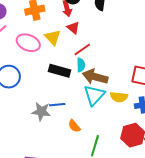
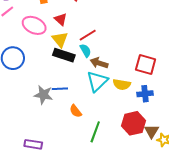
red triangle: (73, 28) -> (61, 19), moved
yellow triangle: (53, 37) -> (60, 39), moved
cyan semicircle: (81, 65) -> (85, 50), turned -32
brown arrow: (95, 77) -> (99, 63), size x0.7

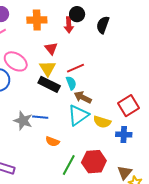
pink ellipse: (34, 25) -> (16, 61), moved
red square: (146, 64) -> (129, 106), turned 35
orange semicircle: (76, 111) -> (52, 142), turned -40
red hexagon: (133, 123) -> (94, 162), moved

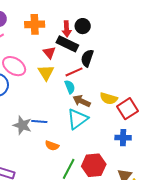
black circle: (77, 14) -> (83, 26), moved
black semicircle: (103, 25) -> (87, 58), moved
black rectangle: (49, 84) -> (67, 44), moved
yellow semicircle: (102, 122) -> (109, 98), moved

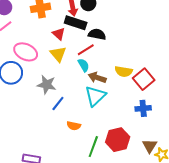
black semicircle: (87, 58) -> (97, 34), turned 90
blue line: (39, 121) -> (58, 103), turned -49
gray star: (22, 125) -> (47, 85), moved

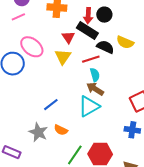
cyan semicircle: (84, 65) -> (95, 75), moved
yellow semicircle: (124, 71) -> (125, 42), moved
gray star: (47, 85) -> (38, 132), moved

